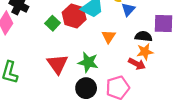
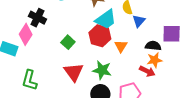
red hexagon: (74, 16) -> (100, 36), moved
green square: (53, 23) -> (68, 42), moved

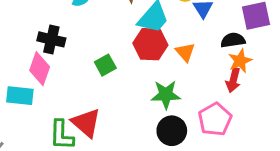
green square: (68, 42) -> (105, 65), turned 32
red arrow: (147, 71) -> (233, 80), turned 91
red triangle: (74, 72) -> (86, 123), moved

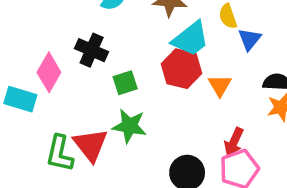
black cross: (51, 39) -> (92, 50), moved
red arrow: (233, 80) -> (234, 142), moved
green star: (166, 95) -> (129, 126), moved

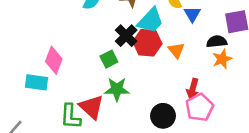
black cross: (92, 50) -> (126, 36), moved, turned 30

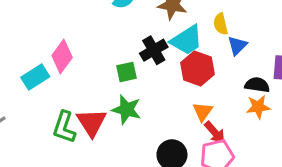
red hexagon: (147, 43) -> (197, 68), moved
orange triangle: (176, 50) -> (203, 112), moved
cyan rectangle: (37, 82) -> (35, 77), turned -55
red arrow: (193, 89) -> (215, 132), turned -72

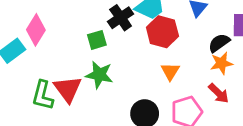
black semicircle: (257, 85) -> (219, 43), turned -40
red arrow: (215, 132) -> (219, 93), moved

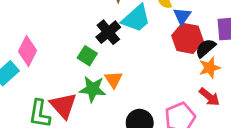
red hexagon: (162, 32) -> (188, 38), moved
green square: (97, 40) -> (87, 56), turned -36
orange triangle: (170, 71) -> (114, 79), moved

